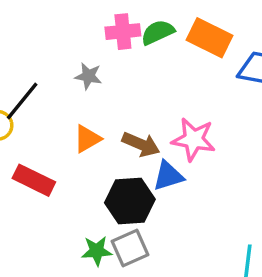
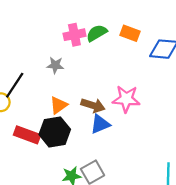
orange rectangle: (210, 38) -> (130, 33), size x0.7
blue triangle: (168, 176) -> (100, 124), moved
black hexagon: (130, 201) -> (55, 132), moved

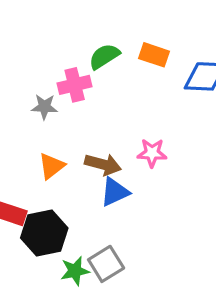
pink cross: (74, 35) -> (75, 85), moved
pink star: (126, 99) -> (152, 153), size x0.7
black hexagon: (55, 132) -> (44, 233), moved

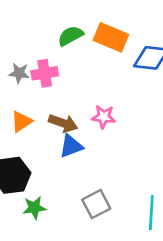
orange rectangle: (154, 55) -> (111, 37), size x1.4
pink cross: (75, 85) -> (45, 73), moved
gray square: (106, 264) -> (96, 204), moved

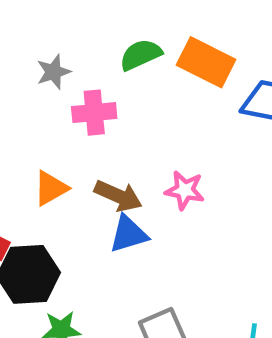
gray star: (19, 73) -> (54, 72), moved, turned -30

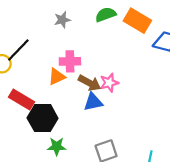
pink cross: (94, 113) -> (70, 61), moved
pink star: (185, 190) -> (109, 83), moved, turned -30

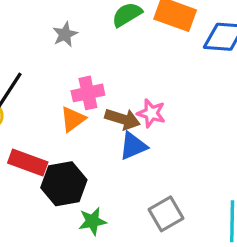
pink star: (109, 83) -> (151, 113), turned -30

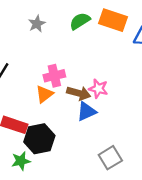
gray star: (65, 34) -> (37, 24), moved
green star: (92, 221) -> (21, 161), moved

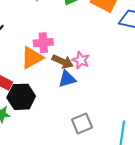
orange triangle: (44, 94) -> (32, 58), size x1.4

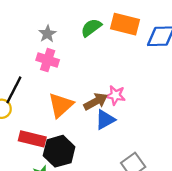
pink cross: (43, 43) -> (48, 60), moved, turned 36
brown arrow: (63, 62) -> (96, 101), turned -40

